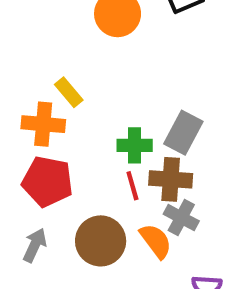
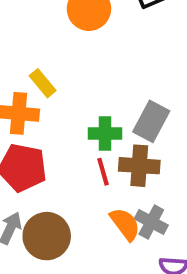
gray cross: (181, 218) -> (151, 222), moved
brown circle: (101, 241) -> (47, 236), moved

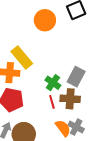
yellow rectangle: (43, 83) -> (22, 57), size x1.6
green cross: (105, 133) -> (53, 83), turned 35

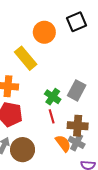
yellow rectangle: (22, 57) -> (26, 58), moved
brown cross: (70, 99) -> (78, 126), moved

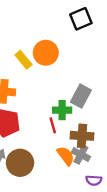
orange circle: (44, 32) -> (46, 53), moved
yellow rectangle: (26, 58) -> (24, 60), size x0.7
green cross: (53, 97) -> (62, 110), moved, turned -35

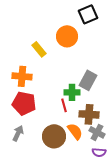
orange circle: (46, 53) -> (67, 36), moved
gray cross: (81, 155) -> (97, 132), moved
brown circle: (20, 163) -> (54, 136), moved

